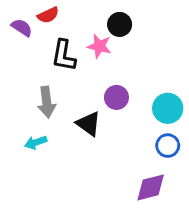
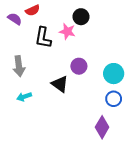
gray arrow: (47, 102) -> (19, 66), moved
purple diamond: (151, 187) -> (102, 127), turned -45

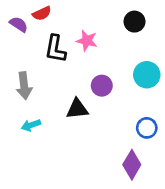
black circle: (81, 17) -> (134, 22), moved
cyan circle: (114, 74) -> (147, 75), moved
black triangle: (60, 84) -> (77, 109), turned -42

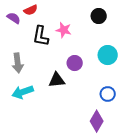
cyan arrow: (31, 125) -> (23, 92), size x1.5

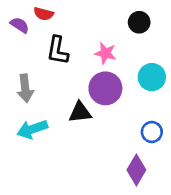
red semicircle: (31, 10) -> (44, 14), turned 40
pink star: (64, 30) -> (105, 53), moved
purple circle: (75, 63) -> (105, 88), size x1.5

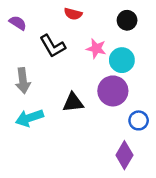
red semicircle: (44, 14) -> (73, 14), moved
black L-shape: (58, 50) -> (52, 46), turned -40
cyan circle: (152, 77) -> (122, 60), moved
purple circle: (105, 88) -> (113, 91), moved

